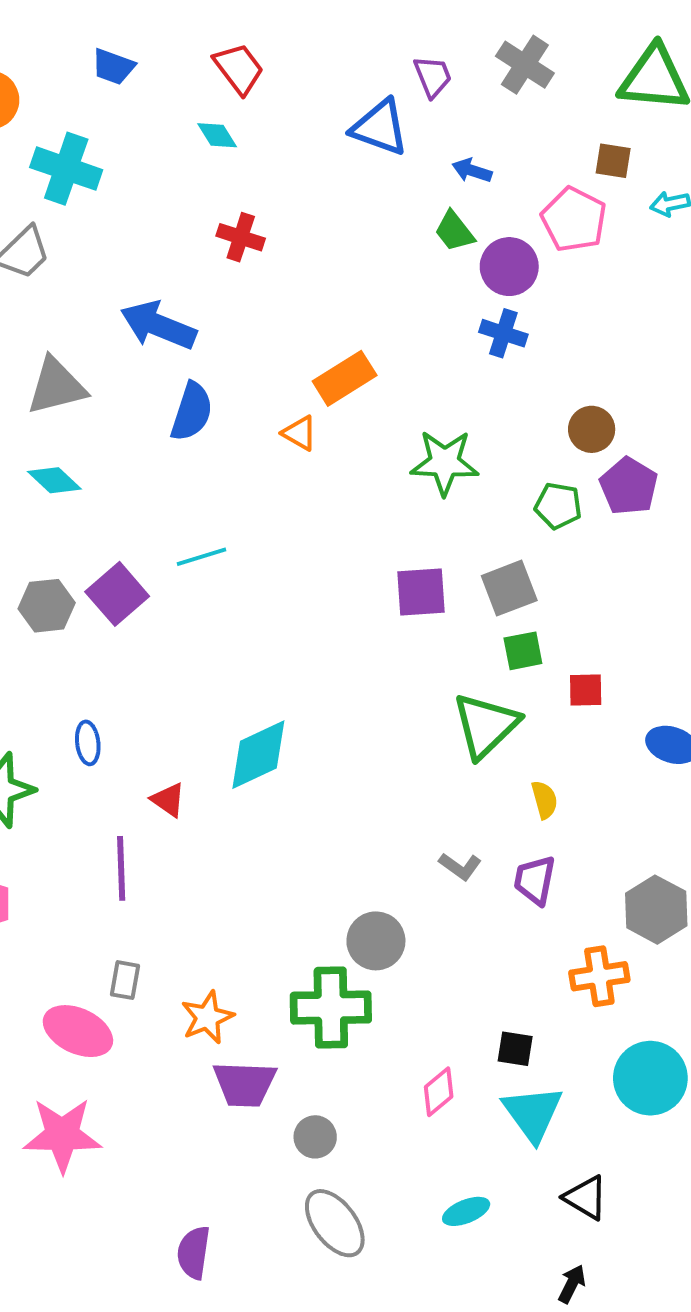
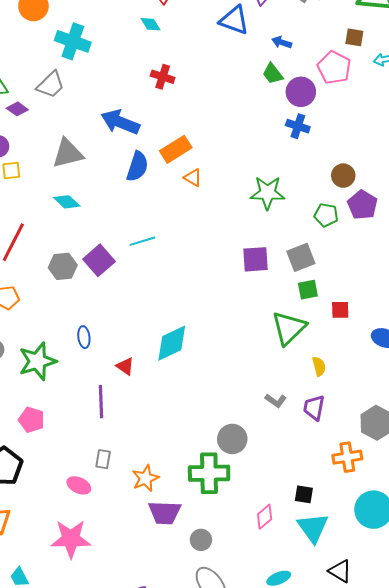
orange rectangle: (345, 378) -> (176, 149), moved
pink ellipse: (78, 1031) -> (79, 485), size x0.7

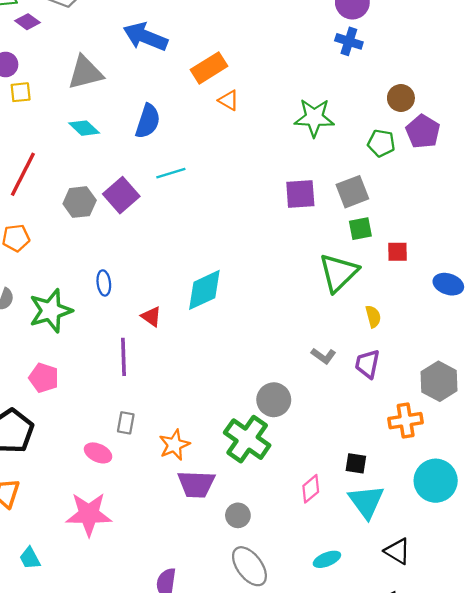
blue semicircle: (137, 167) -> (148, 121), moved
green cross: (209, 473) -> (247, 439), turned 36

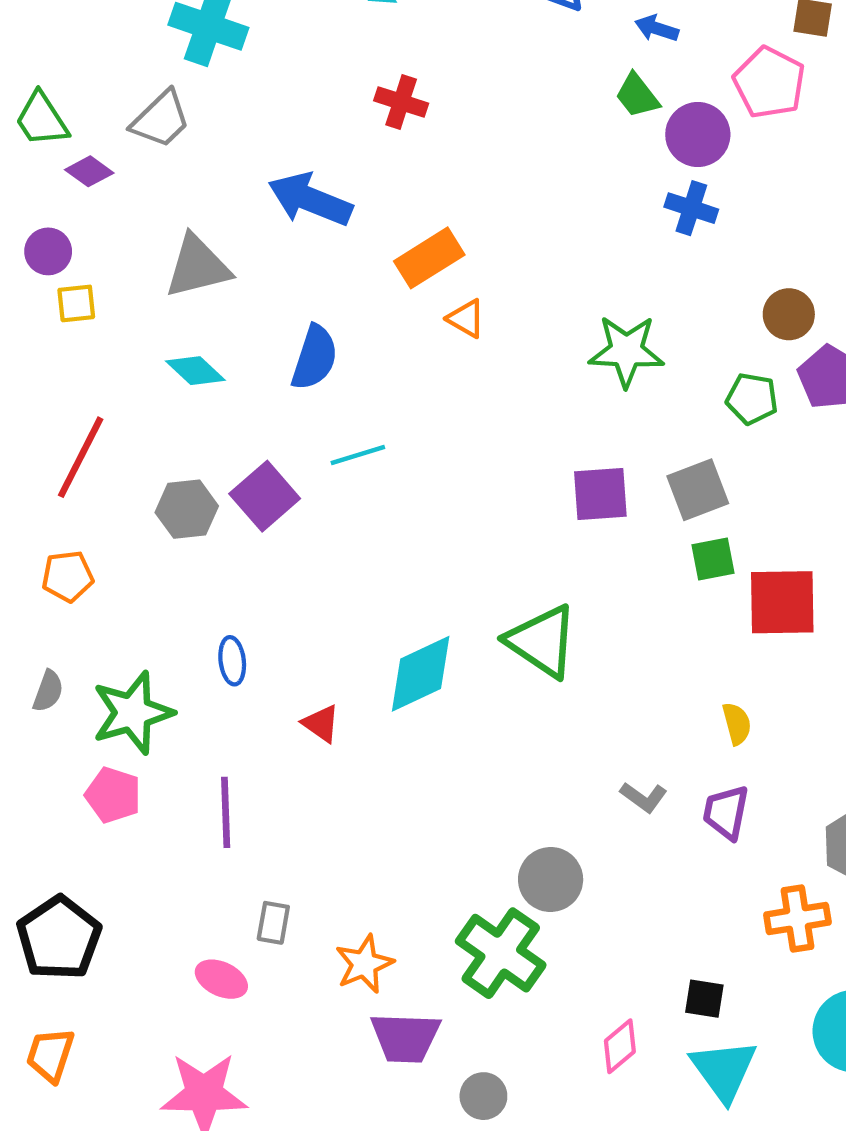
red square: (397, 252) -> (782, 602), size x1.8
green triangle: (338, 273) -> (542, 641), moved, turned -42
purple line: (123, 357) -> (226, 812), moved
pink pentagon: (44, 378) -> (113, 795), moved

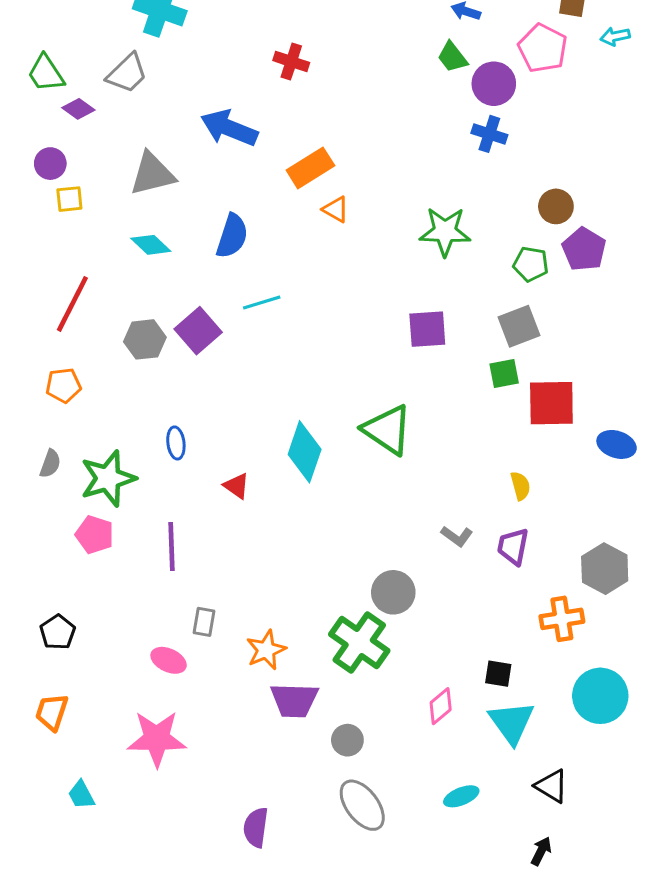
gray square: (698, 490) -> (519, 326), moved
cyan diamond: (421, 674) -> (305, 452), turned -46
black pentagon: (59, 938) -> (58, 632), size x0.6

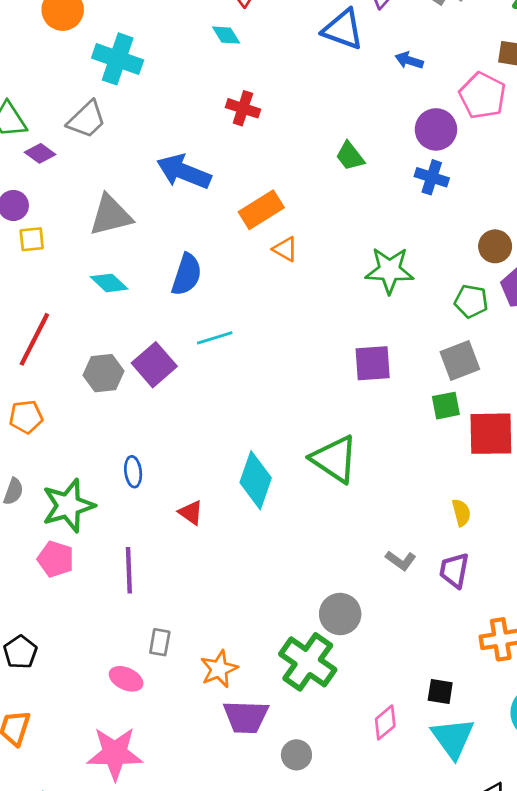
green trapezoid: (452, 57) -> (350, 156), moved

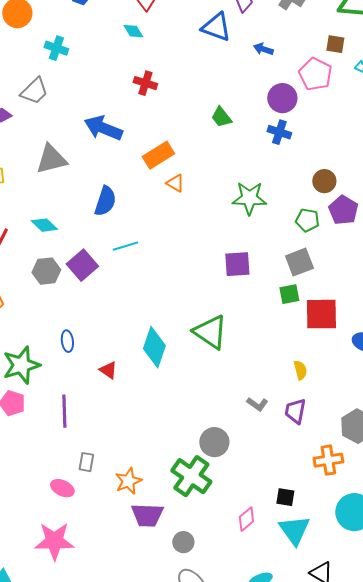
cyan cross: (118, 59) -> (56, 48), size x0.7
cyan diamond: (109, 283) -> (44, 225), moved

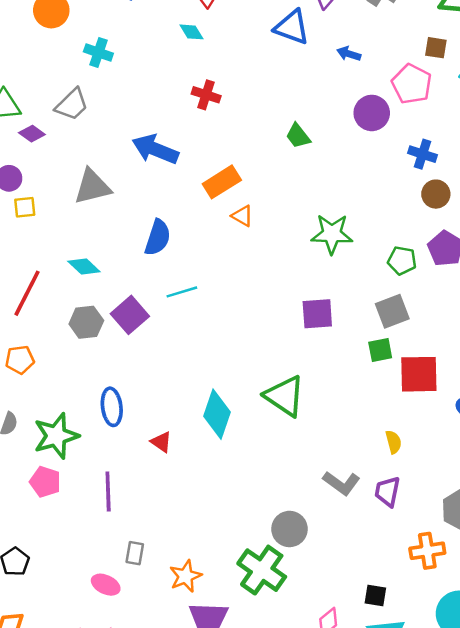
blue cross: (279, 132) -> (423, 154), moved
brown circle: (324, 181) -> (436, 194), moved
blue ellipse: (67, 341) -> (112, 407), size x1.4
gray L-shape: (257, 404) -> (341, 483), size x1.4

